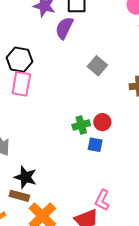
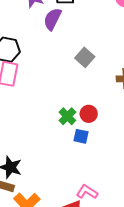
green cross: (81, 125) -> (67, 116), turned -30
pink L-shape: (102, 200) -> (87, 192), turned 95

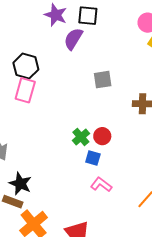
gray square: (85, 57) -> (103, 80), turned 36
pink L-shape: (87, 192) -> (101, 185), moved

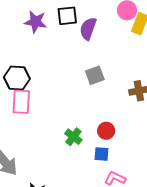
purple semicircle: (73, 39) -> (88, 29), moved
green cross: (81, 137) -> (73, 137), moved

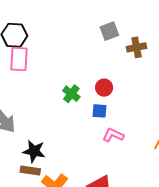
gray square: (95, 75) -> (109, 31), moved

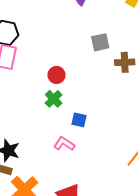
red circle: (104, 88) -> (56, 75), moved
pink L-shape: (113, 135) -> (64, 144), moved

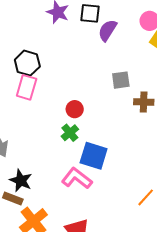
blue square: (79, 120) -> (94, 156), size x1.8
pink L-shape: (64, 144) -> (77, 178), size x1.4

